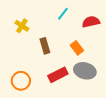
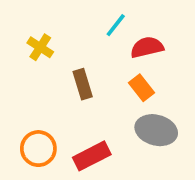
red semicircle: (91, 22) -> (147, 47), moved
red rectangle: (58, 75) -> (92, 156), moved

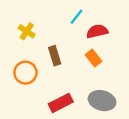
gray ellipse: (156, 130) -> (102, 101), moved
orange circle: (38, 149) -> (25, 73), moved

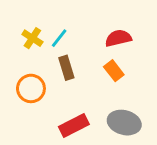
cyan line: (77, 17) -> (59, 38), moved

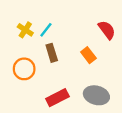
red semicircle: (118, 38) -> (107, 30), moved, turned 66

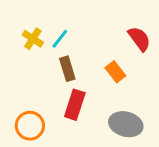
orange circle: (24, 69) -> (30, 126), moved
red rectangle: (57, 98) -> (75, 105), moved, turned -45

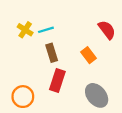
cyan line: (60, 39) -> (46, 30), turned 35
gray ellipse: (126, 124) -> (97, 95), turned 35

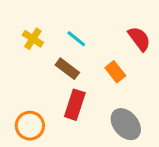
cyan line: (46, 30) -> (76, 39), moved, turned 56
brown rectangle: (52, 53) -> (67, 69), turned -36

